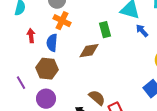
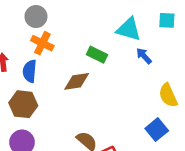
green rectangle: (105, 30) -> (97, 55), turned -49

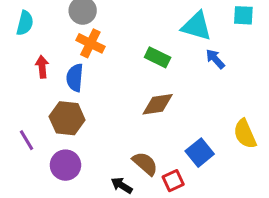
brown diamond: (77, 81) -> (158, 104), moved
yellow semicircle: (168, 95) -> (245, 134), moved
blue square: (157, 130) -> (200, 153), moved

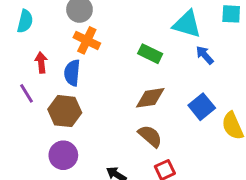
purple line: (26, 140) -> (26, 93), moved
blue square: (200, 153) -> (202, 107), moved
brown semicircle: (145, 164) -> (150, 136), moved

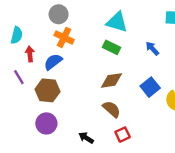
cyan semicircle: (25, 21) -> (17, 35), moved
cyan triangle: (187, 24) -> (117, 22), moved
blue semicircle: (72, 73) -> (53, 62), turned 48

